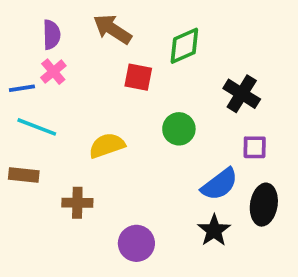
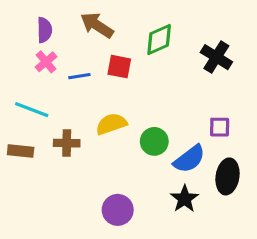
blue line: (22, 88) -> (79, 76), moved
black cross: (242, 94) -> (216, 57), moved
green circle: (179, 129) -> (154, 141), moved
yellow semicircle: (107, 145) -> (111, 124), moved
brown cross: (77, 203) -> (67, 143), moved

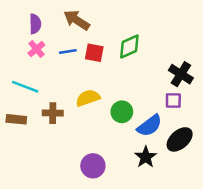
green diamond: (159, 40) -> (129, 46), moved
black cross: (216, 57) -> (181, 74), moved
blue line: (79, 76) -> (68, 52), moved
black ellipse: (228, 176) -> (180, 139), turned 40

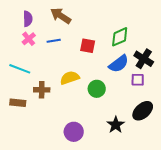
green diamond: (129, 46) -> (120, 37), moved
red square: (94, 53) -> (88, 46), moved
brown rectangle: (16, 119) -> (18, 103), moved
blue semicircle: (149, 126) -> (119, 64), moved

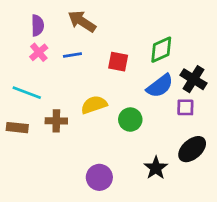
brown rectangle: (18, 103) -> (17, 128), moved

